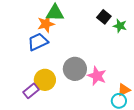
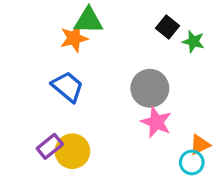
blue trapezoid: (38, 42) -> (68, 87), moved, turned 65
gray circle: (75, 69) -> (150, 88), moved
yellow circle: (45, 80) -> (72, 151), moved

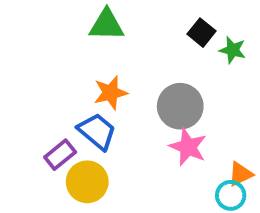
orange star: (74, 38) -> (110, 93), moved
blue trapezoid: (68, 87) -> (97, 131), moved
purple rectangle: (50, 146) -> (60, 155), moved

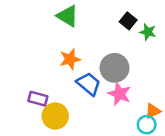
green triangle: (107, 25) -> (68, 16), turned 30
blue trapezoid: (97, 131) -> (89, 84), moved
purple rectangle: (60, 155) -> (38, 99), turned 54

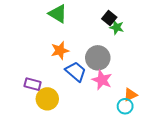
green star: (148, 32) -> (117, 27), moved

